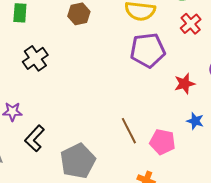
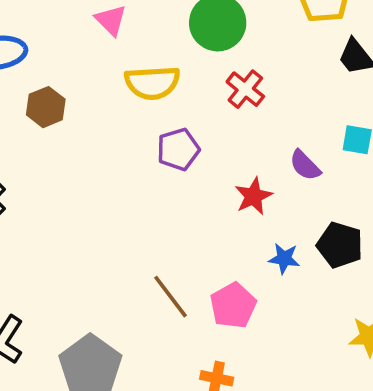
purple pentagon: (148, 50) -> (178, 149), size x0.7
pink pentagon: (162, 142) -> (233, 306), turned -30

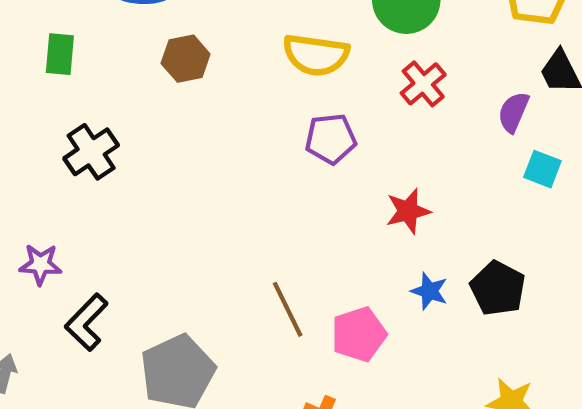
purple semicircle: (305, 165) -> (513, 112), moved, turned 56

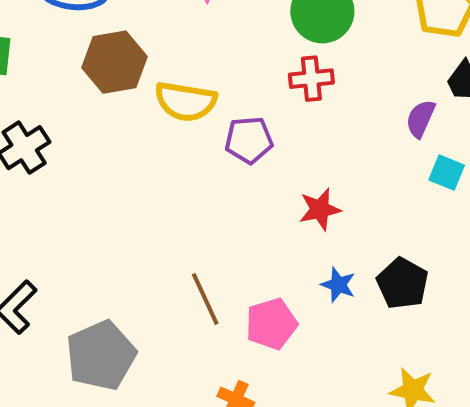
yellow semicircle: (316, 55) -> (186, 101), moved
brown hexagon: (186, 59) -> (115, 62), size x1.4
red cross: (423, 84) -> (311, 79), moved, turned 33

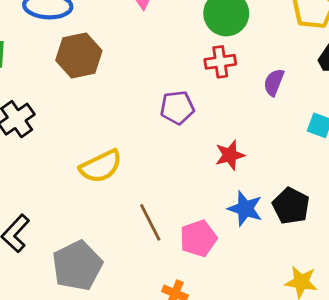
yellow semicircle: (186, 101) -> (101, 166), moved, turned -33
purple semicircle: (421, 119) -> (274, 82), moved
blue star: (338, 285) -> (245, 209), size x1.4

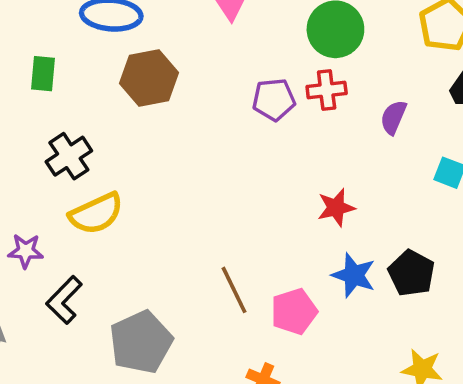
purple pentagon: (177, 108) -> (274, 100), moved
yellow semicircle: (101, 166) -> (96, 214), moved

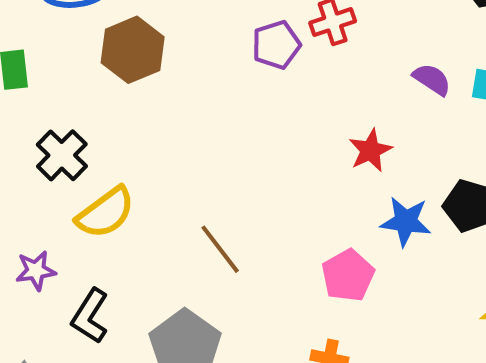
purple semicircle: (393, 117) -> (432, 79), moved, turned 112
brown line: (234, 290) -> (220, 249), moved

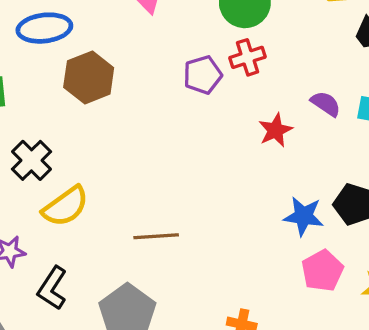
red star: (370, 150) -> (275, 130), moved
brown line: (220, 249) -> (156, 236), turned -57
pink pentagon: (348, 275) -> (322, 271), moved

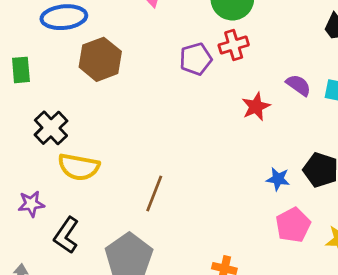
yellow semicircle: (66, 206) -> (79, 167), turned 45
blue star: (304, 216) -> (278, 179), size x0.7
brown line: (156, 236) -> (154, 194), turned -66

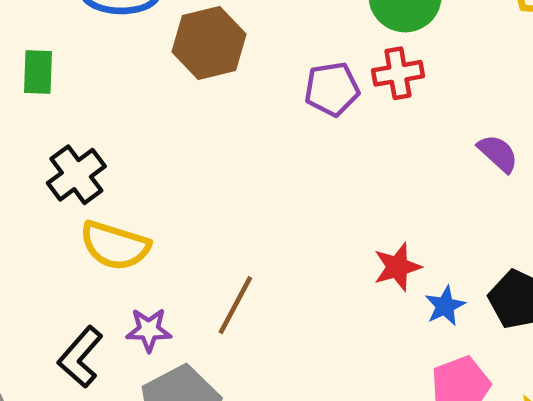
brown hexagon: (100, 59) -> (209, 43), moved
red star: (256, 107) -> (397, 267), moved
blue star: (278, 179) -> (445, 306), turned 30
purple star: (31, 204) -> (149, 330), moved

